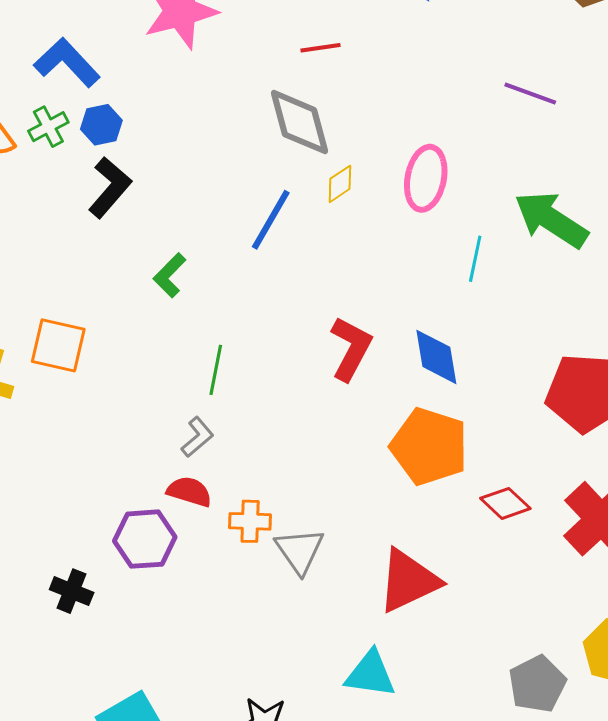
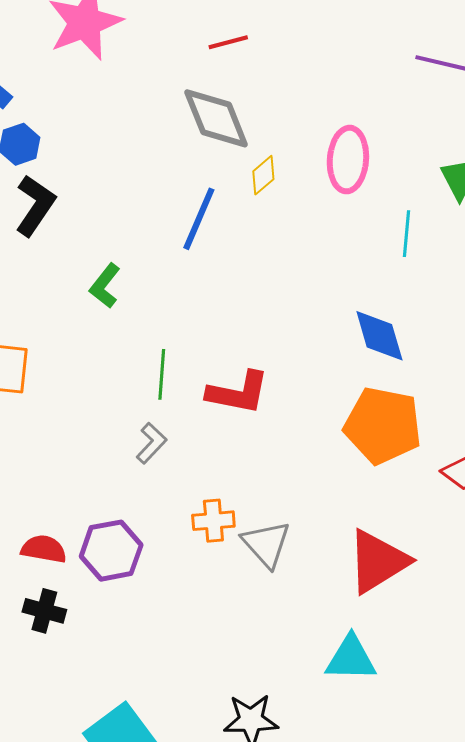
red L-shape: (351, 349) -> (238, 393), moved, turned 80
red semicircle: (189, 492) -> (44, 549), moved

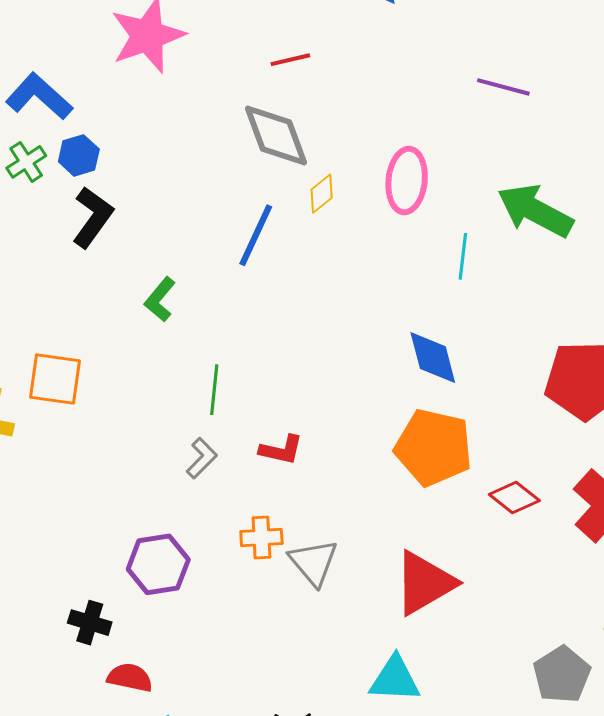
red L-shape: (238, 393) -> (281, 450), moved, size x0.7
red semicircle: (44, 549) -> (130, 677), moved

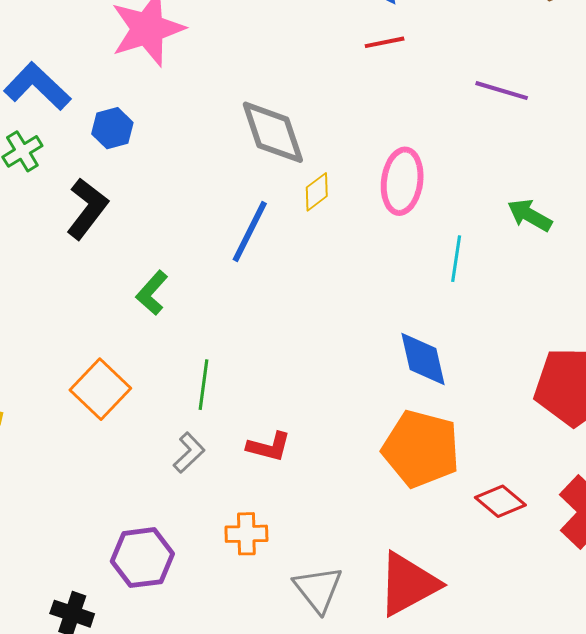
red line: (290, 60) -> (385, 42), moved
blue hexagon: (79, 155) -> (112, 128), moved
green arrow: (535, 211) -> (530, 215), size x0.6
orange square: (55, 379) -> (100, 389), moved, turned 34
gray triangle: (313, 562) -> (318, 589), moved

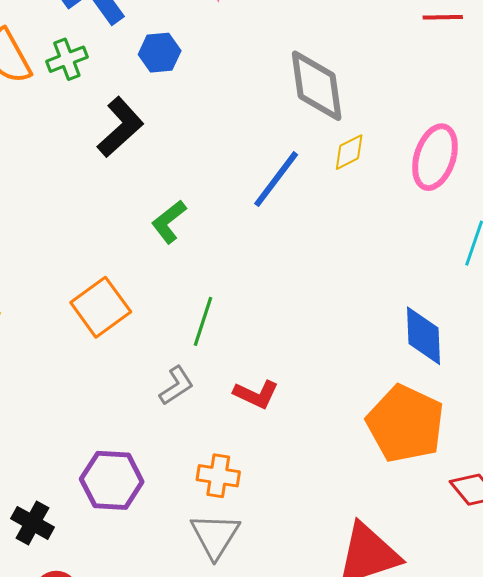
gray triangle: (318, 589) -> (215, 536), moved

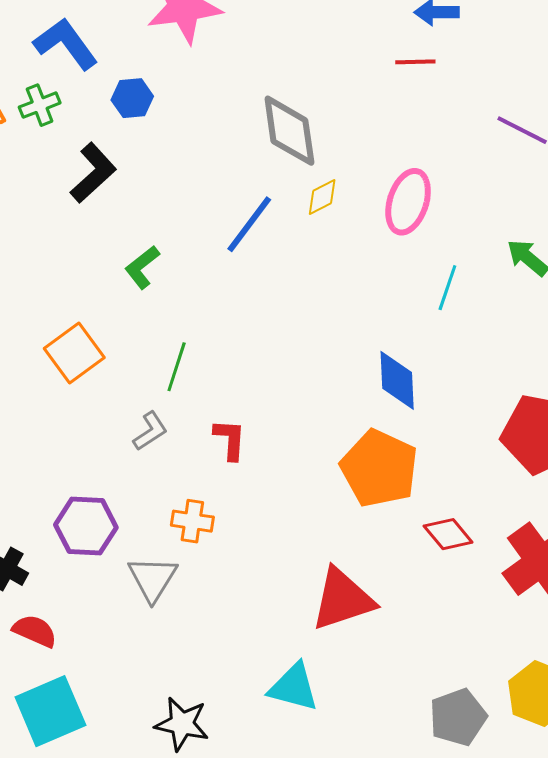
red L-shape: (256, 394) -> (230, 439), turned -111
gray triangle: (215, 536) -> (152, 579), moved

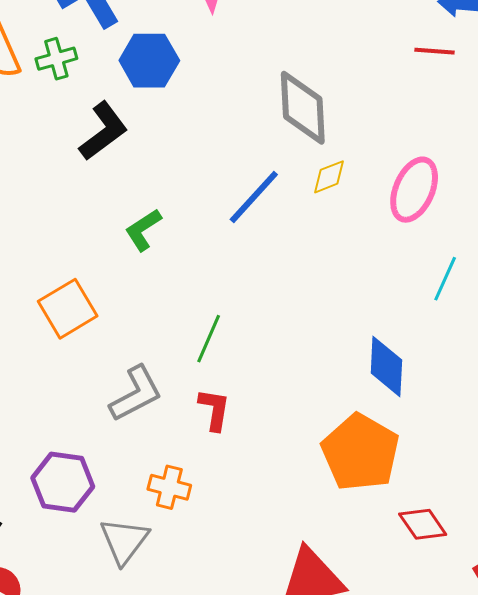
blue hexagon: (132, 98) -> (149, 61), size x1.4
green line: (177, 367) -> (209, 339), moved
gray L-shape: (150, 431) -> (136, 394), size x1.5

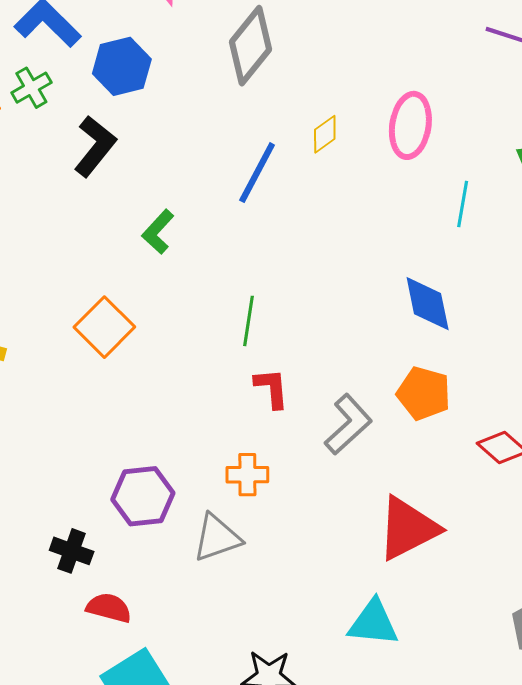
gray diamond: (303, 108) -> (250, 46), moved, turned 56
gray L-shape: (136, 394) -> (348, 424), moved
orange pentagon: (360, 452) -> (424, 393), size x0.7
gray triangle: (124, 541) -> (217, 538), turned 48

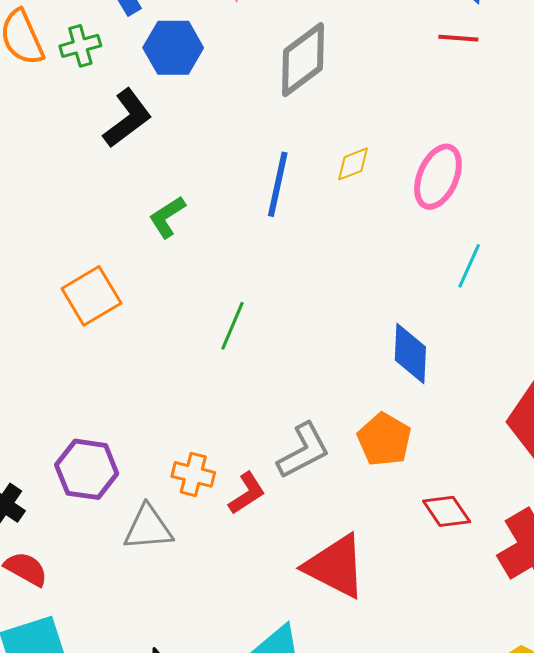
blue line: (257, 173) -> (278, 184), turned -30
red L-shape: (272, 388) -> (247, 493), moved, turned 48
red triangle: (408, 528) -> (335, 566), turned 40

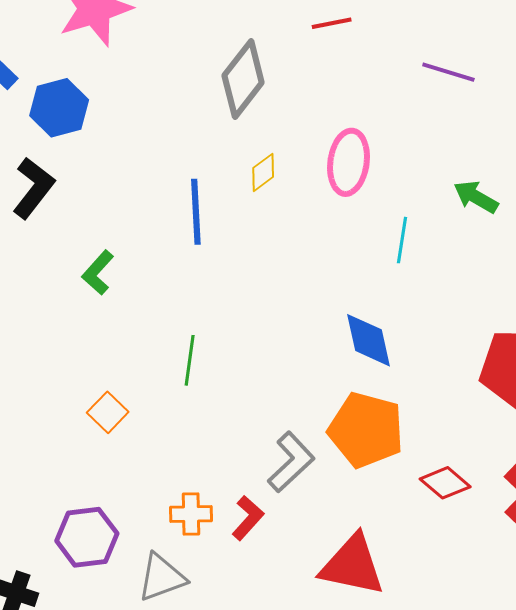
gray diamond: (303, 60) -> (243, 79), moved
orange square: (91, 296) -> (108, 412), moved, size x0.7
orange pentagon: (384, 440) -> (366, 430), size x1.4

